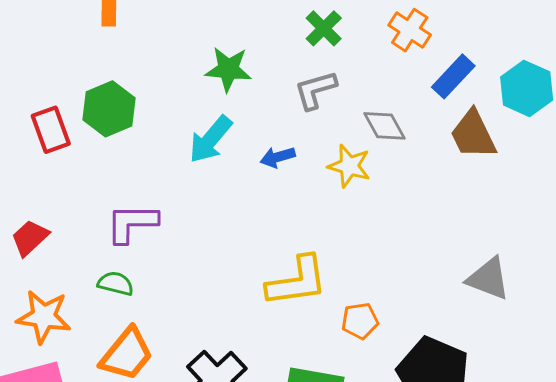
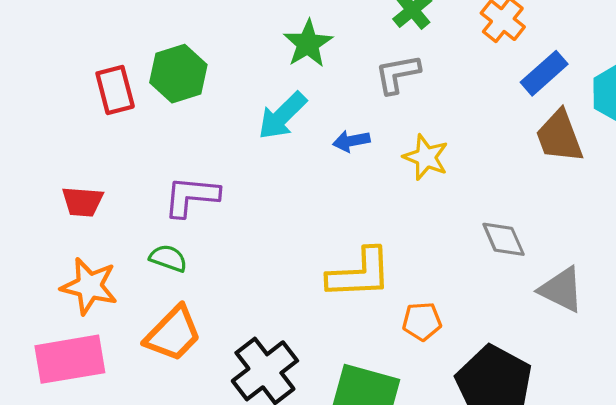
green star: (228, 69) -> (308, 44), turned 30
gray diamond: (384, 126) -> (504, 239), moved
red trapezoid: (30, 238) -> (82, 202), turned -138

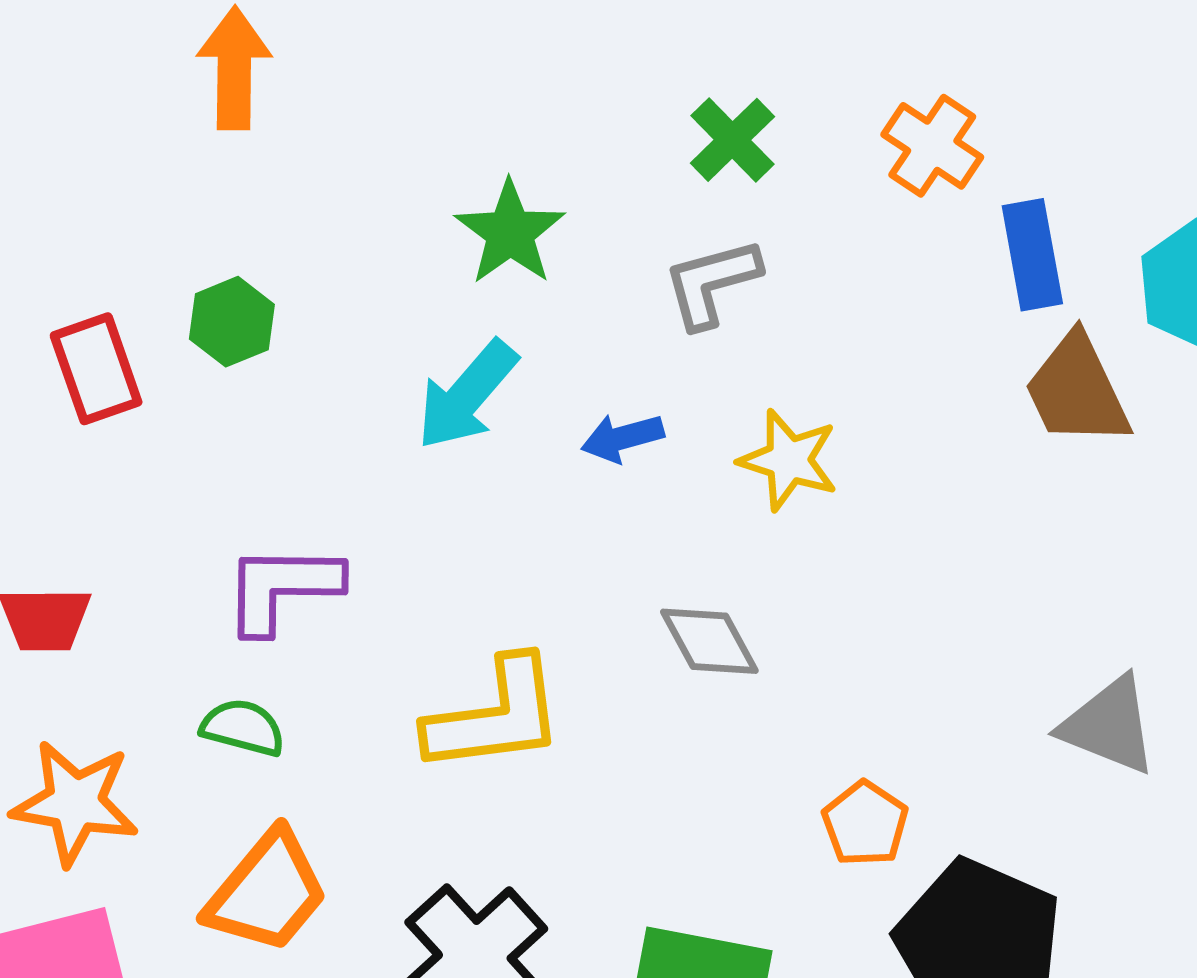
blue rectangle: (544, 73) -> (1032, 255), turned -54
green hexagon: (178, 74) -> (232, 322), size x0.7
gray diamond: (504, 239) -> (709, 641), moved
yellow L-shape: (359, 274) -> (495, 716), moved
orange pentagon: (422, 321) -> (865, 824), moved, turned -30

